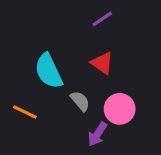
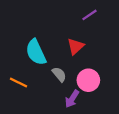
purple line: (102, 19) -> (90, 15), moved
red triangle: (102, 63) -> (76, 46), turned 42

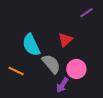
purple line: (90, 15) -> (86, 13), moved
gray semicircle: (59, 74) -> (51, 64), size x1.5

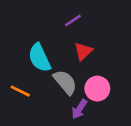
purple line: (86, 13) -> (73, 21), moved

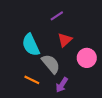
pink circle: (97, 89) -> (87, 58), moved
orange line: (20, 91) -> (32, 80), moved

